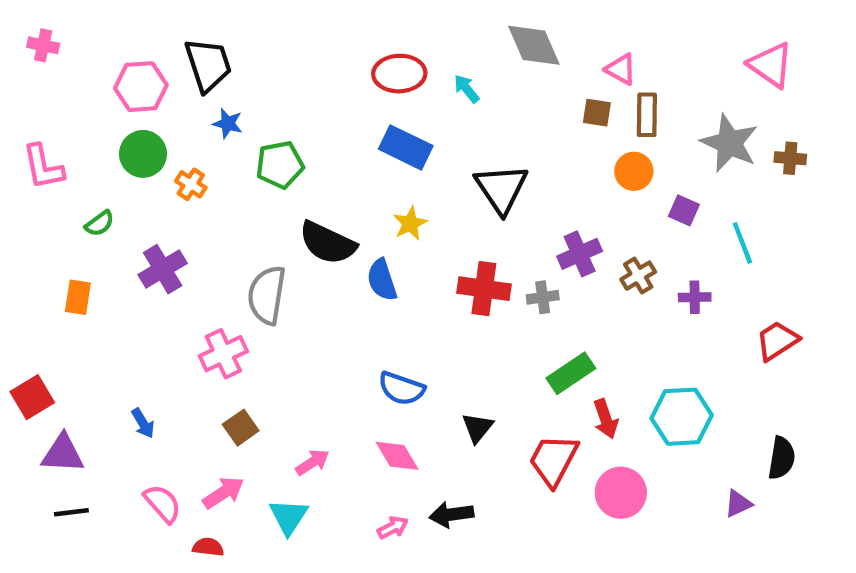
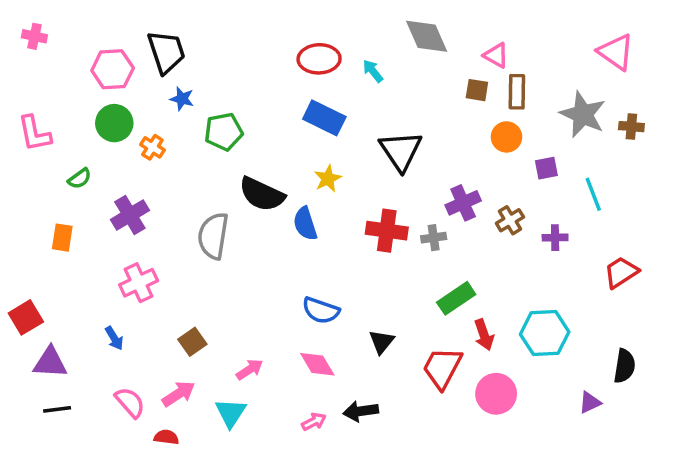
purple square: (684, 210) -> (546, 168), turned -35
pink cross: (223, 354) -> (139, 283), moved

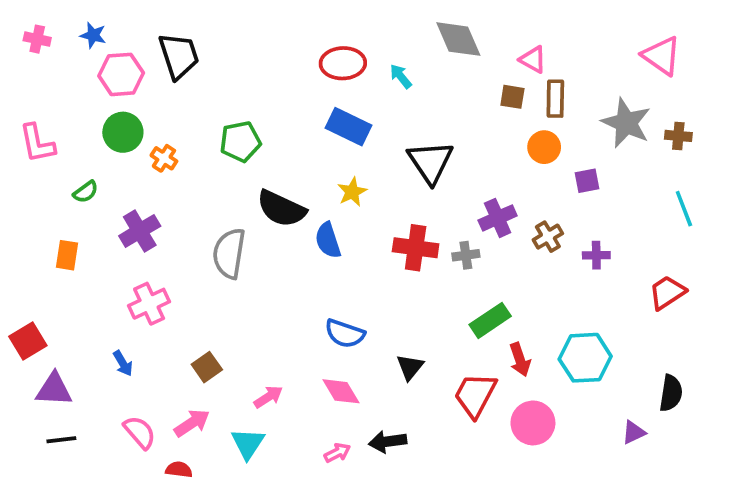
blue star: (182, 99) -> (93, 35), moved
cyan line: (593, 194) -> (684, 209), moved

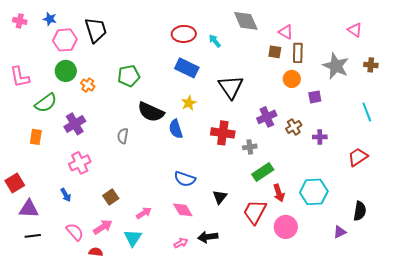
pink triangle: (662, 56) -> (355, 30), size x0.7
brown cross: (678, 136) -> (371, 65), moved
green semicircle: (86, 192) -> (46, 103), size x1.6
gray semicircle: (229, 253) -> (123, 136), size x0.6
gray cross: (466, 255) -> (250, 147), moved

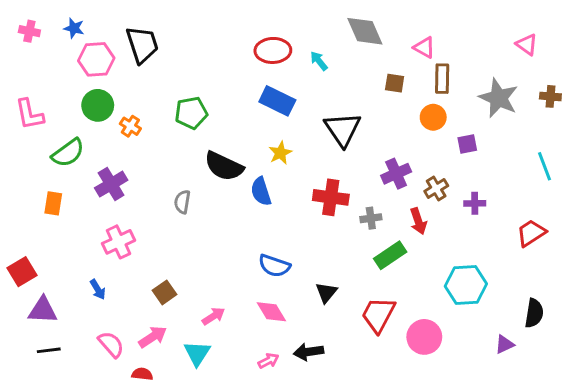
brown square: (275, 52) -> (395, 83), moved
red arrow: (279, 193) -> (418, 221), moved

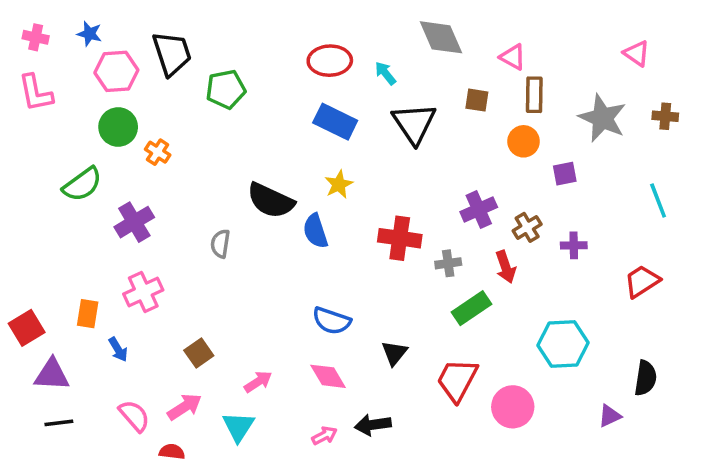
green pentagon: (191, 113) -> (226, 89), moved
pink L-shape: (29, 114) -> (36, 93), moved
black triangle: (343, 129) -> (414, 123), moved
orange rectangle: (53, 203) -> (88, 314), moved

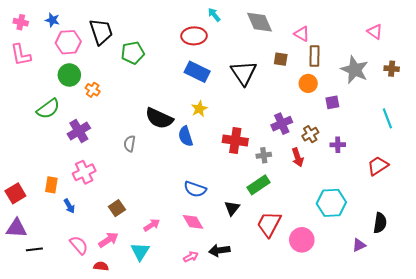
cyan arrow: (385, 73) -> (214, 15), moved
green rectangle: (471, 308) -> (258, 185), moved
purple triangle: (52, 375) -> (17, 228), moved

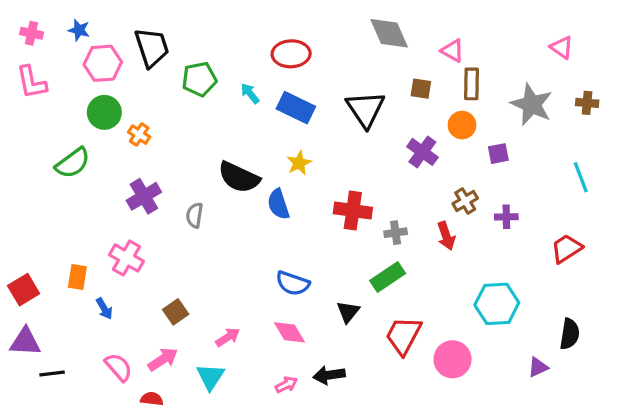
cyan arrow: (214, 15) -> (250, 93), moved
purple cross: (282, 124) -> (422, 152), moved, turned -30
purple cross: (79, 131) -> (144, 196), moved
pink cross: (84, 172) -> (126, 258), turned -35

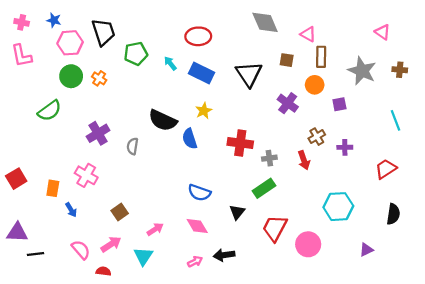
orange cross: (139, 135) -> (99, 78), moved
red square: (24, 290) -> (16, 179), moved
black semicircle: (570, 334) -> (393, 214), moved

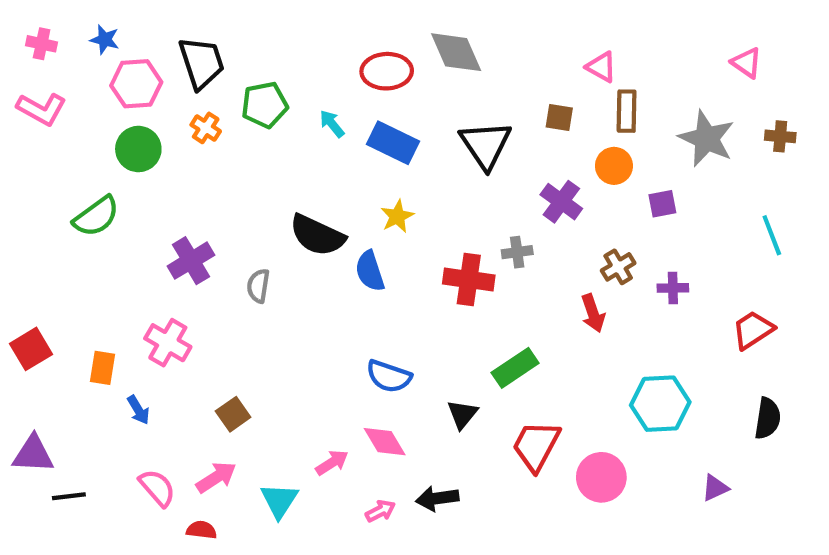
gray diamond: (265, 22) -> (456, 52), moved
pink L-shape: (22, 56) -> (42, 109), turned -50
orange cross: (99, 78) -> (206, 128), moved
gray cross: (269, 158) -> (517, 252), moved
pink arrow: (155, 229) -> (332, 463), moved

